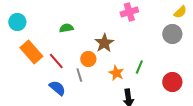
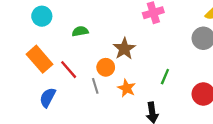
cyan circle: (17, 22) -> (42, 16), moved
orange star: (116, 73) -> (127, 88), moved
blue semicircle: (57, 88) -> (48, 97), moved, turned -102

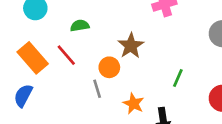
red line: (69, 70) -> (66, 55), moved
orange star: (127, 88) -> (134, 104), moved
blue semicircle: (48, 97) -> (23, 96), moved

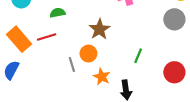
red line: (66, 55) -> (47, 37), turned -66
orange circle: (109, 67) -> (88, 54), moved

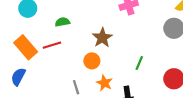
gray line: (72, 65) -> (76, 87), moved

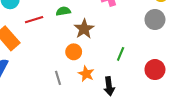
green semicircle: (62, 22) -> (63, 11), moved
red line: (52, 45) -> (34, 20), moved

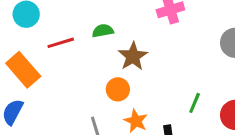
green line: (121, 54) -> (195, 103), moved

